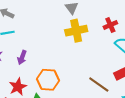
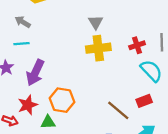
purple arrow: (22, 57) -> (35, 73), size x1.6

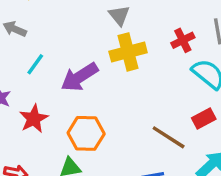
cyan line: (21, 44) -> (35, 64), moved, turned -42
purple arrow: (35, 73) -> (79, 77), moved, turned 40
red star: (28, 105) -> (34, 119), moved

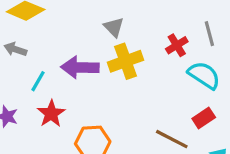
purple arrow: (79, 77) -> (80, 67), moved, turned 39
red star: (34, 119) -> (51, 114), moved

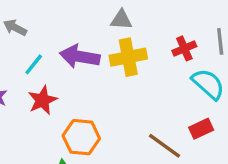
gray triangle: (114, 27) -> (121, 20), turned -50

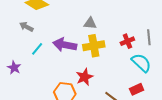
red star: (42, 100) -> (85, 77), moved

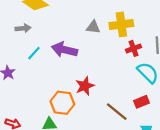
gray arrow: (26, 27) -> (23, 28), turned 144
yellow cross: (94, 46) -> (121, 24), moved

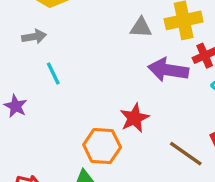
purple arrow: (64, 50) -> (168, 70), moved
cyan line: (34, 53) -> (53, 73), turned -64

